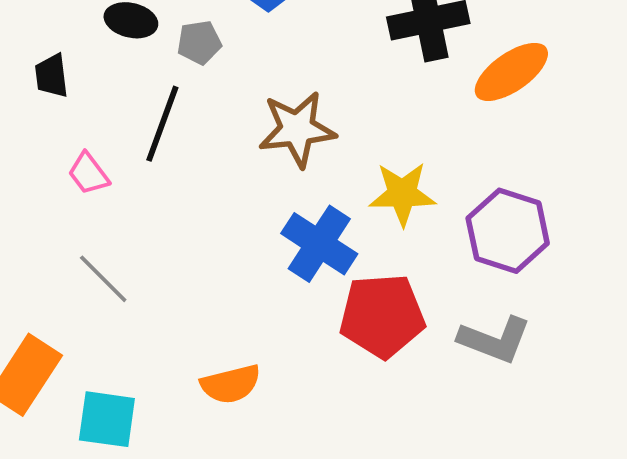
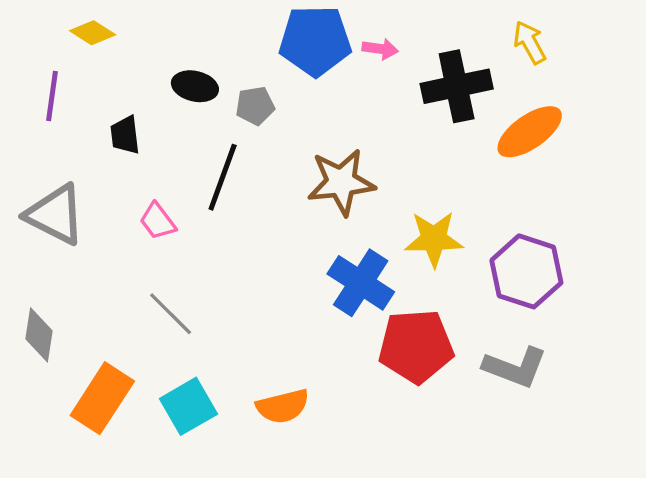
cyan square: (107, 419) -> (188, 406), moved, turned -38

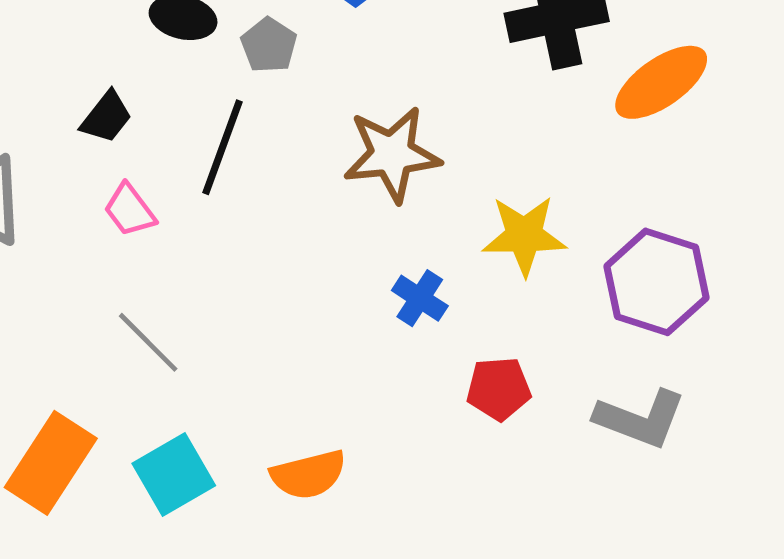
gray pentagon: (255, 106) -> (269, 45), turned -30
black trapezoid: (125, 135) -> (106, 117), moved, turned -135
blue cross: (361, 283) -> (420, 298), size x0.6
red pentagon: (416, 346) -> (499, 389), size x0.6

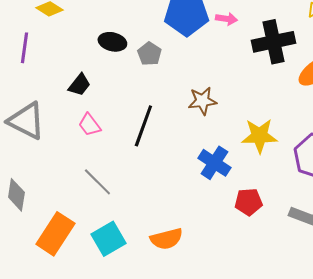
black line: (222, 147) -> (143, 126), moved
brown star: (392, 154) -> (202, 101), size x0.7
blue cross: (420, 298) -> (214, 163), size x1.4

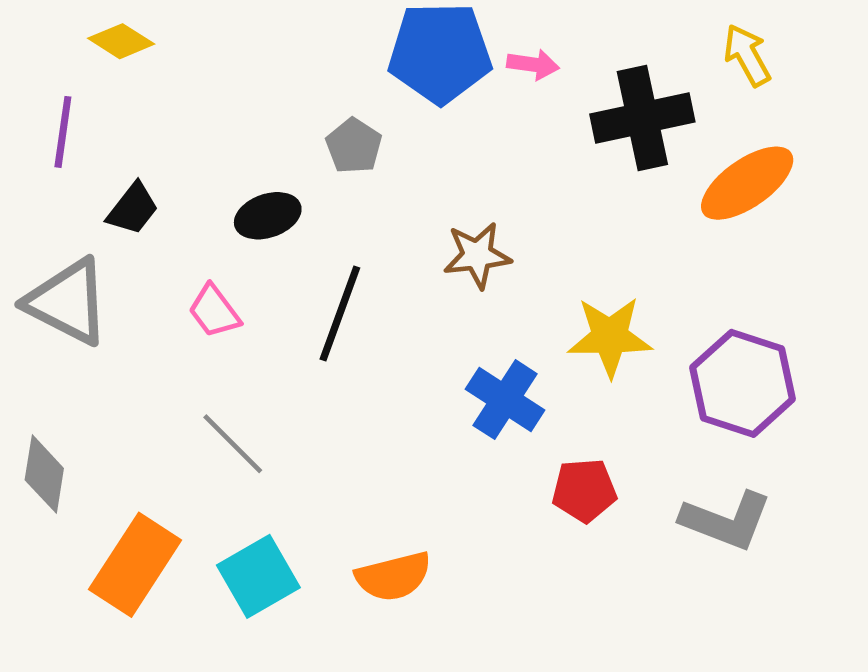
black ellipse: (112, 42) -> (268, 216), moved, turned -32
black trapezoid: (79, 85) -> (133, 209), moved

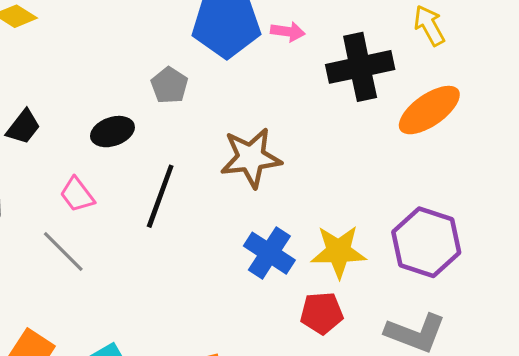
brown star: (477, 255) -> (251, 158), size x1.4
yellow star: (610, 337) -> (339, 252), moved
gray line: (233, 444) -> (63, 252), moved

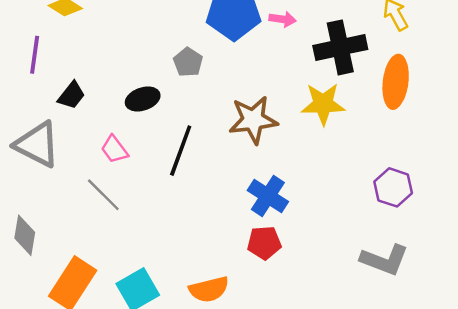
orange ellipse: (429, 110) -> (396, 82), turned -48
purple hexagon: (426, 242) -> (393, 187), size x0.7
yellow star: (339, 252) -> (323, 104), moved
red pentagon: (322, 313) -> (264, 243), moved

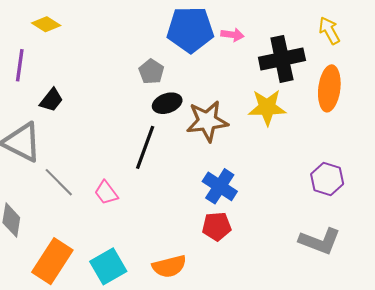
black ellipse: (143, 99) -> (167, 103), moved
pink trapezoid: (114, 149) -> (106, 193), moved
gray line: (103, 195) -> (59, 182), moved

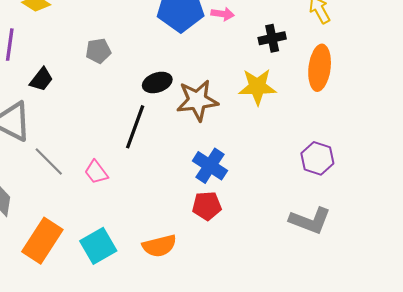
black cross: (282, 59) -> (272, 38), size x0.6
gray pentagon: (151, 72) -> (98, 51), moved, turned 30

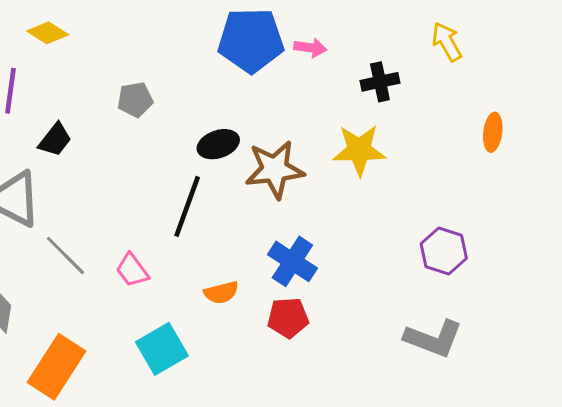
orange ellipse: (320, 68) -> (493, 132), moved, size x0.6
cyan square: (98, 246) -> (162, 349), moved
orange semicircle: (159, 246) -> (221, 293), moved, size x0.7

